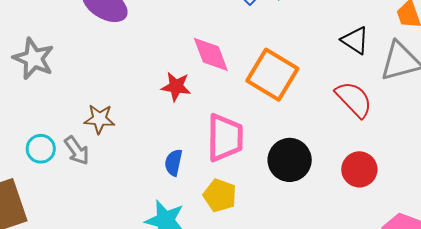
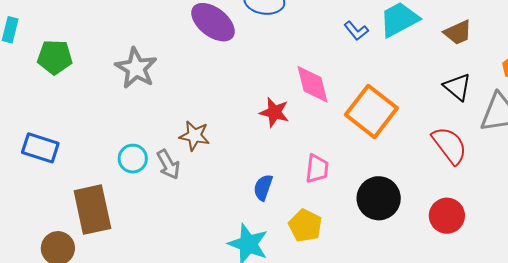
pink trapezoid: (225, 138) -> (317, 169), size x0.6

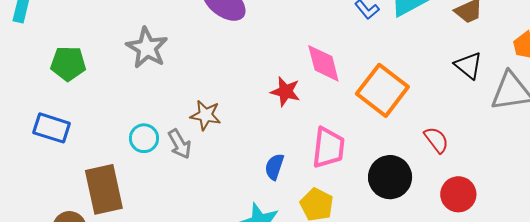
green pentagon: (55, 57) -> (68, 64), moved
red semicircle: (449, 145) -> (436, 140), moved, size x0.7
pink trapezoid: (317, 169) -> (328, 148), size x1.4

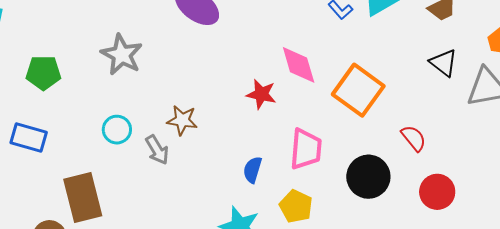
cyan circle: (144, 138) -> (117, 130), moved

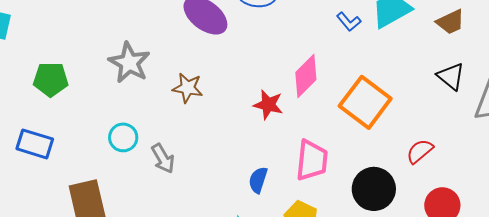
pink diamond: (299, 65) -> (306, 76), turned 60
brown star: (182, 120) -> (188, 88), moved
red semicircle: (414, 138) -> (420, 151), turned -92

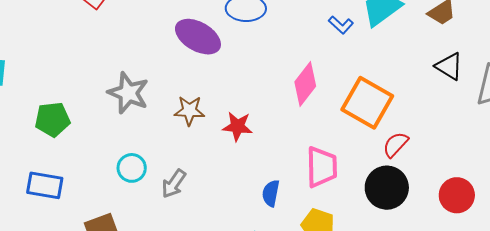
red star: (268, 105) -> (237, 126), moved
red semicircle: (420, 151) -> (396, 145), moved
gray arrow: (163, 158) -> (174, 184), turned 72

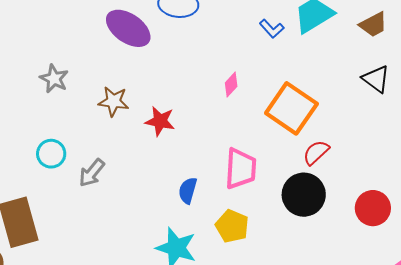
pink diamond: (305, 84) -> (231, 85), size x0.6
gray star: (128, 93) -> (54, 79), size x0.7

